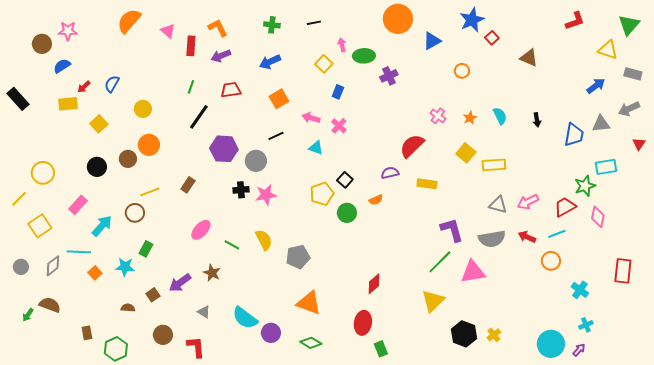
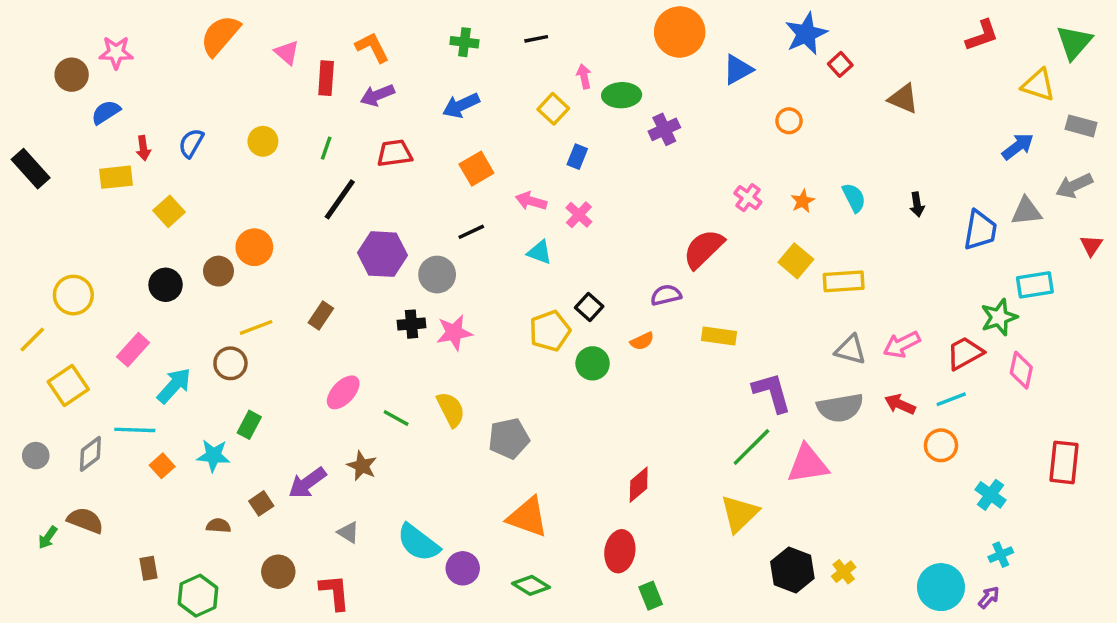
red arrow: (84, 87) -> (143, 148), turned -56
yellow circle: (143, 109) -> (263, 141), moved
yellow rectangle: (427, 184) -> (719, 336), moved

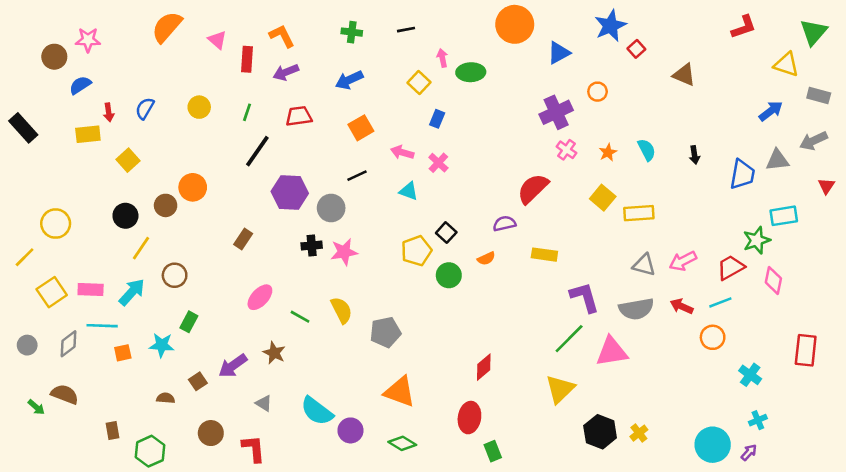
purple cross: (664, 129) -> (556, 112), moved, size x1.4
yellow line: (256, 327) -> (141, 248), moved, turned -35
pink rectangle: (133, 350) -> (91, 289), moved, turned 50
orange square: (162, 466) -> (123, 353), turned 30
green arrow: (48, 538) -> (36, 407), turned -84

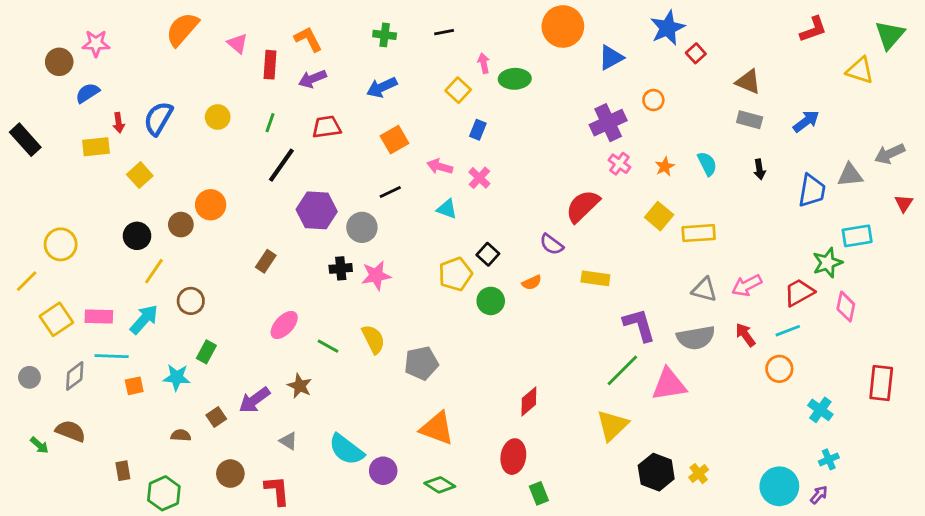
gray rectangle: (819, 95) -> (750, 120), moved
blue semicircle: (145, 108) -> (158, 118), size x1.4
blue arrow: (771, 111) -> (806, 121), moved
purple semicircle: (504, 224) -> (552, 244), turned -130
red arrow: (682, 306) -> (745, 335), turned 30

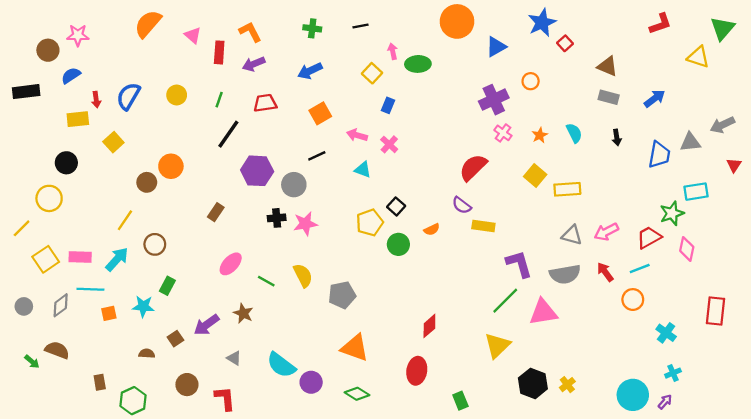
black rectangle: (25, 140) -> (26, 92), moved, turned -55
black circle: (137, 236) -> (66, 163), moved
purple semicircle: (552, 244) -> (462, 205), moved
green rectangle: (539, 493) -> (460, 401), moved

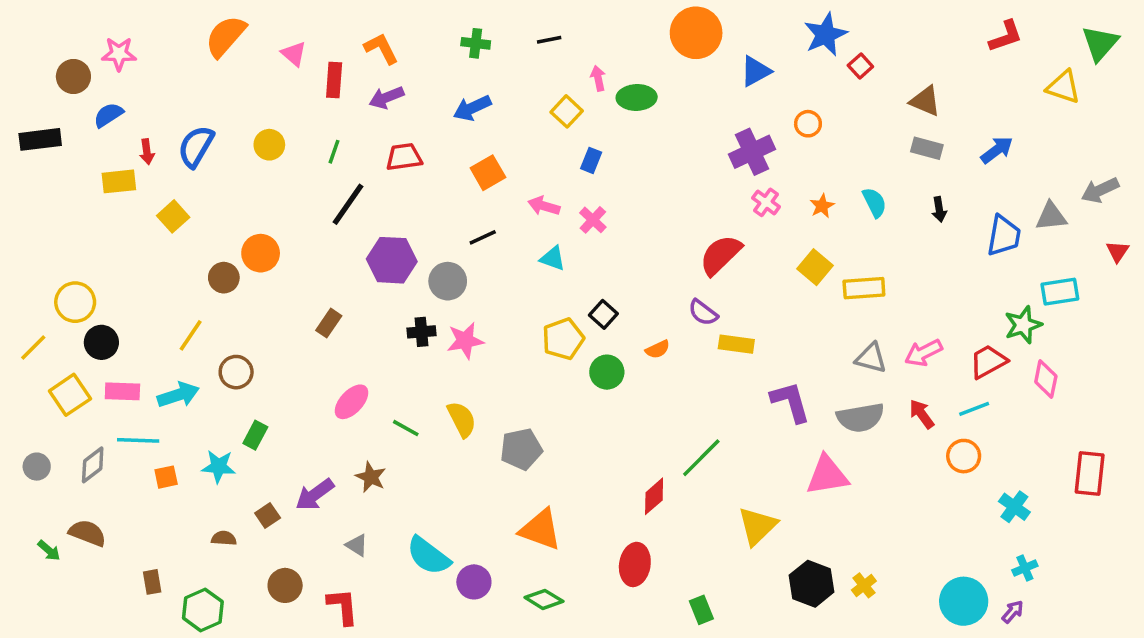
black circle: (66, 163) -> (101, 342), moved
cyan arrow: (117, 259) -> (178, 395), turned 30
green line: (505, 301) -> (701, 458), moved

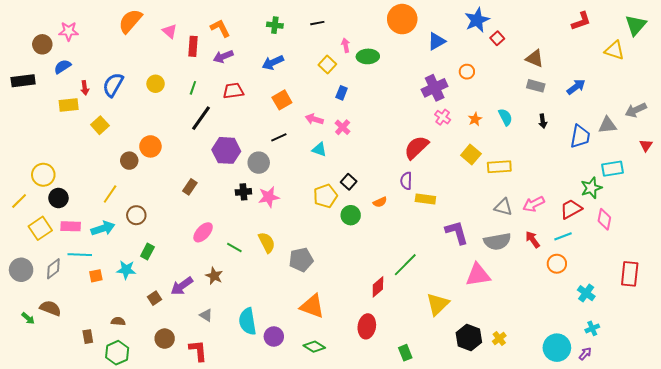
purple semicircle: (703, 313) -> (406, 181), turned 54
gray circle: (37, 467) -> (21, 270), size x1.5
brown semicircle: (224, 538) -> (118, 321), moved
cyan semicircle: (428, 556) -> (248, 321), turned 44

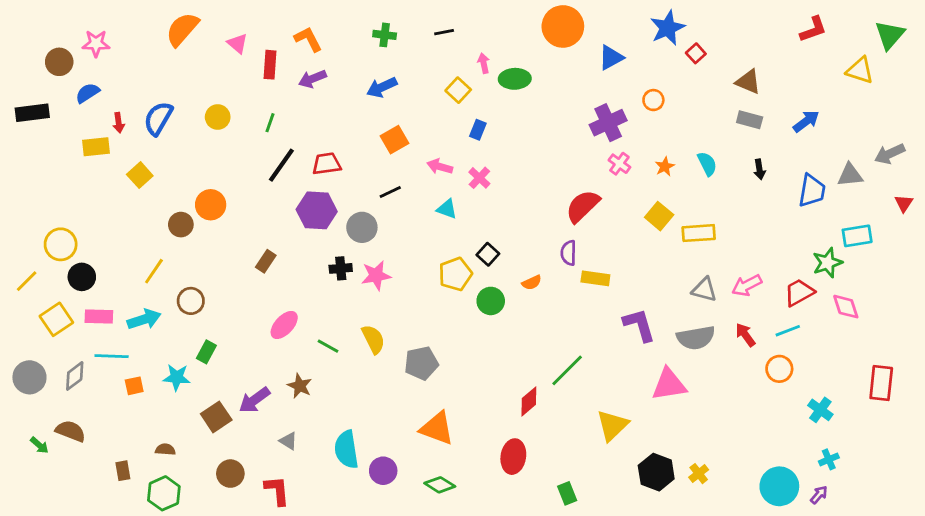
red trapezoid: (233, 91) -> (327, 164), moved
pink diamond: (604, 219) -> (846, 307), turned -30
brown square: (155, 298) -> (216, 417), size x1.5

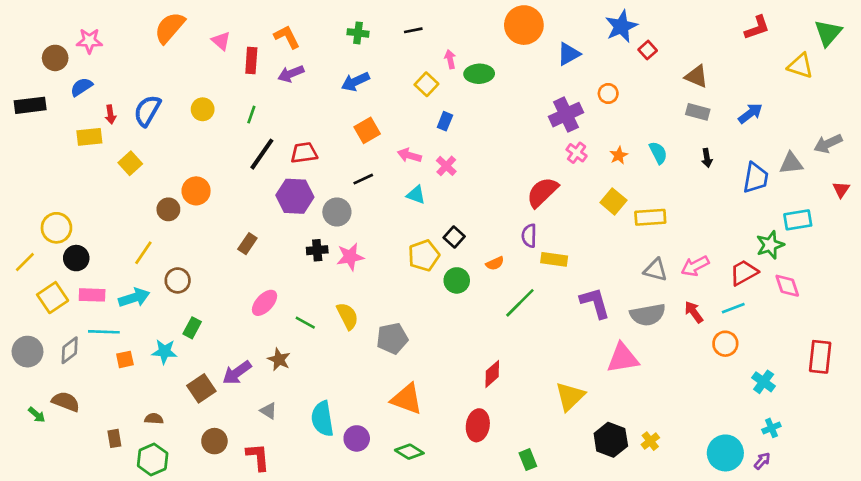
green line: (567, 370) -> (520, 303), moved

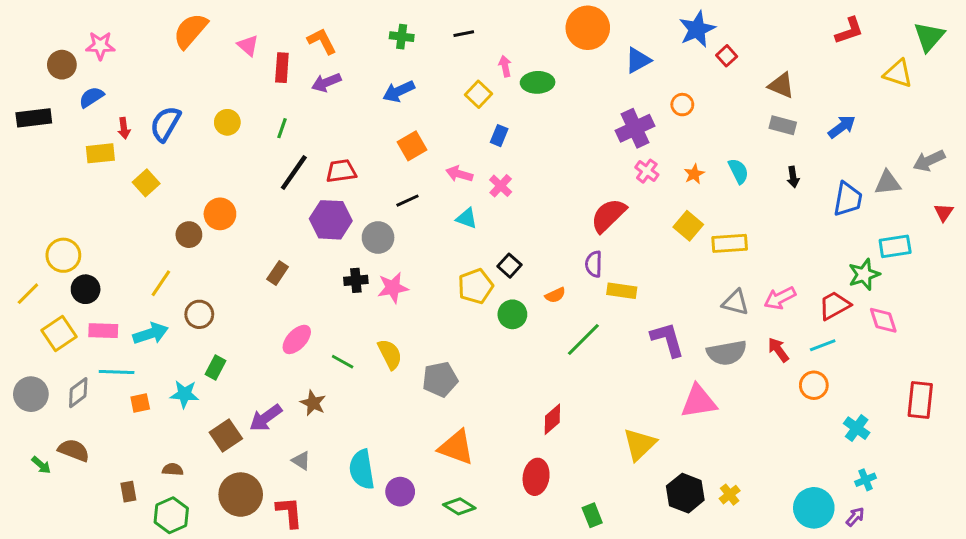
brown circle: (214, 441) -> (241, 495), size x1.5

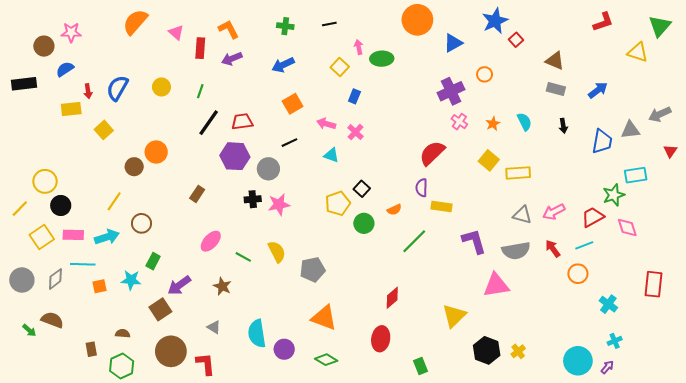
purple arrow: (266, 418) -> (179, 285), moved

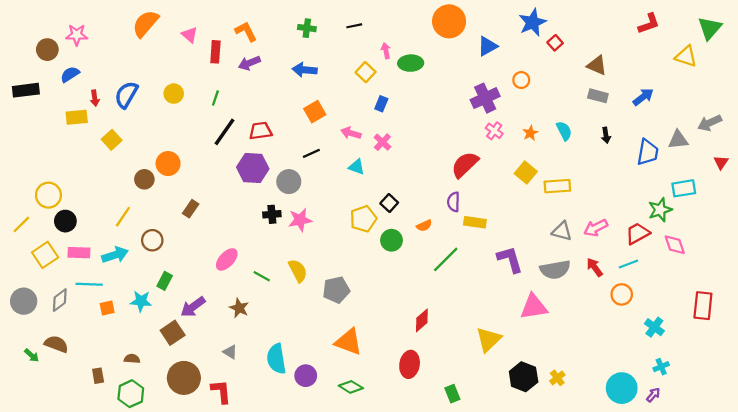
blue arrow: (283, 65) -> (305, 70), turned 30
brown rectangle: (197, 194) -> (191, 209), moved

